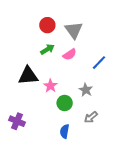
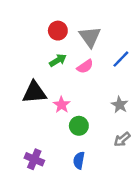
blue line: (99, 63) -> (121, 59), moved
gray star: (86, 90) -> (120, 105), moved
gray arrow: (91, 117) -> (122, 139), moved
purple cross: (17, 121) -> (34, 159), moved

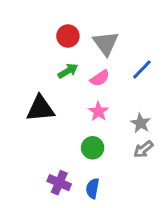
pink star: (62, 105) -> (98, 111), moved
gray arrow: (122, 139) -> (143, 149), moved
purple cross: (34, 159) -> (59, 183), moved

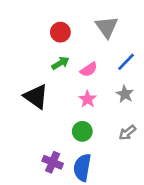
gray triangle: (106, 43) -> (107, 27), moved
black triangle: (40, 109) -> (36, 97), turned 40
gray star: (140, 123) -> (125, 94), moved
blue semicircle: (93, 188) -> (82, 167), size x1.5

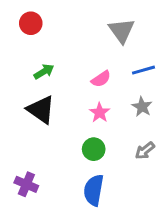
red circle: (60, 32) -> (31, 23), moved
blue line: (126, 62) -> (143, 70), turned 30
green arrow: (60, 63) -> (44, 72), moved
purple cross: (53, 162) -> (26, 184), moved

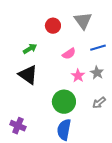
red circle: (31, 23) -> (53, 26), moved
pink star: (100, 113) -> (78, 76), moved
green circle: (94, 149) -> (64, 102), size x1.5

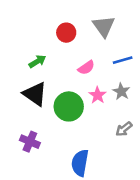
green circle: (64, 102) -> (69, 106), moved
purple cross: (18, 126) -> (30, 142), moved

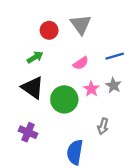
gray triangle: (104, 26) -> (81, 24), moved
red circle: (66, 33) -> (49, 30), moved
gray arrow: (124, 129) -> (103, 126), moved, turned -35

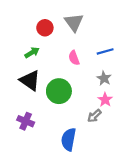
pink semicircle: (81, 63) -> (74, 58), turned 104
pink star: (91, 89) -> (105, 100), moved
gray arrow: (103, 126) -> (94, 116), turned 32

